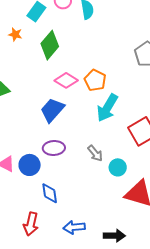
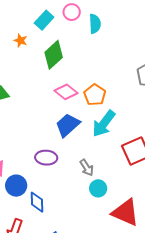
blue trapezoid: (52, 110) -> (68, 125), moved
blue circle: (30, 165) -> (16, 186), moved
cyan circle: (118, 167) -> (98, 188), moved

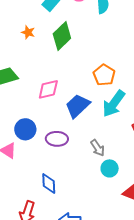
orange star: (21, 40) -> (28, 32), moved
pink diamond: (66, 92) -> (48, 89), moved, turned -50
blue circle: (16, 186) -> (25, 129), moved

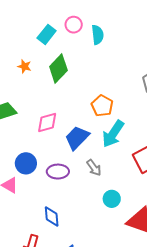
gray arrow: (98, 148) -> (94, 168), moved

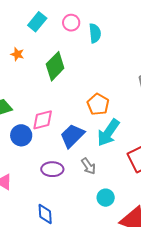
cyan rectangle: (47, 34) -> (37, 22), moved
orange star: (24, 66) -> (17, 54), moved
blue circle: (26, 163) -> (21, 135), moved

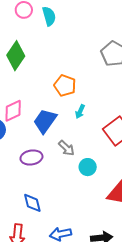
cyan arrow: (108, 133) -> (80, 112), size x0.5
cyan circle: (106, 198) -> (88, 167), moved

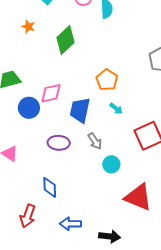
cyan arrow: (80, 112) -> (116, 109), turned -88
blue trapezoid: (45, 121) -> (80, 110), turned -36

